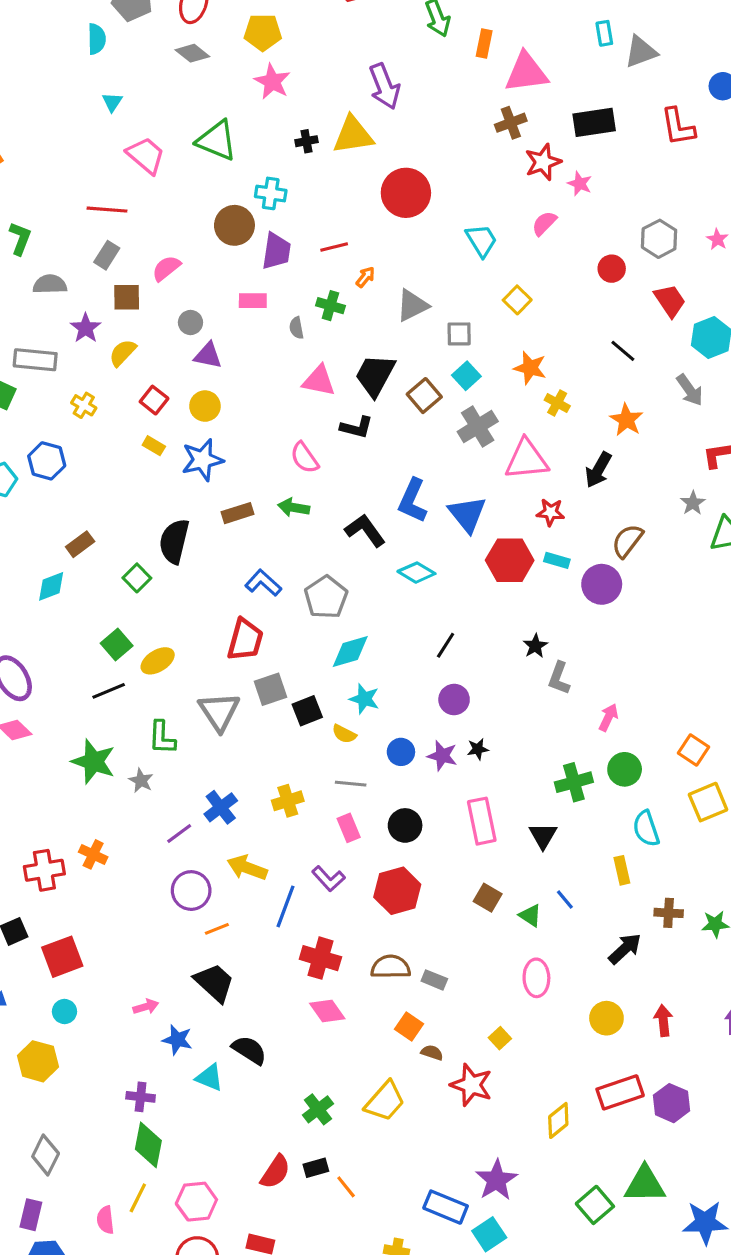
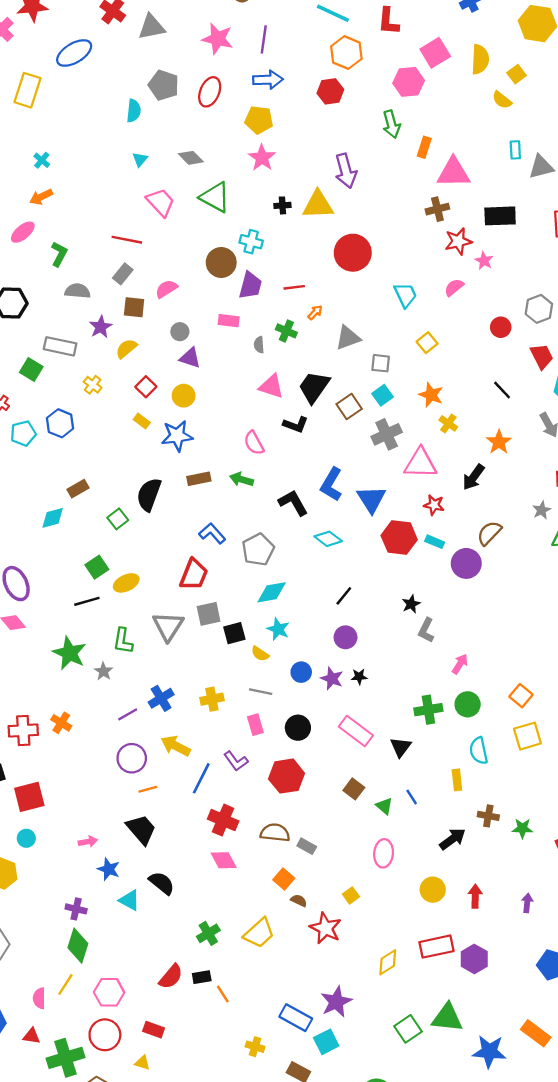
gray diamond: (192, 53) -> (191, 158), moved
pink rectangle: (482, 821) -> (356, 731), turned -48

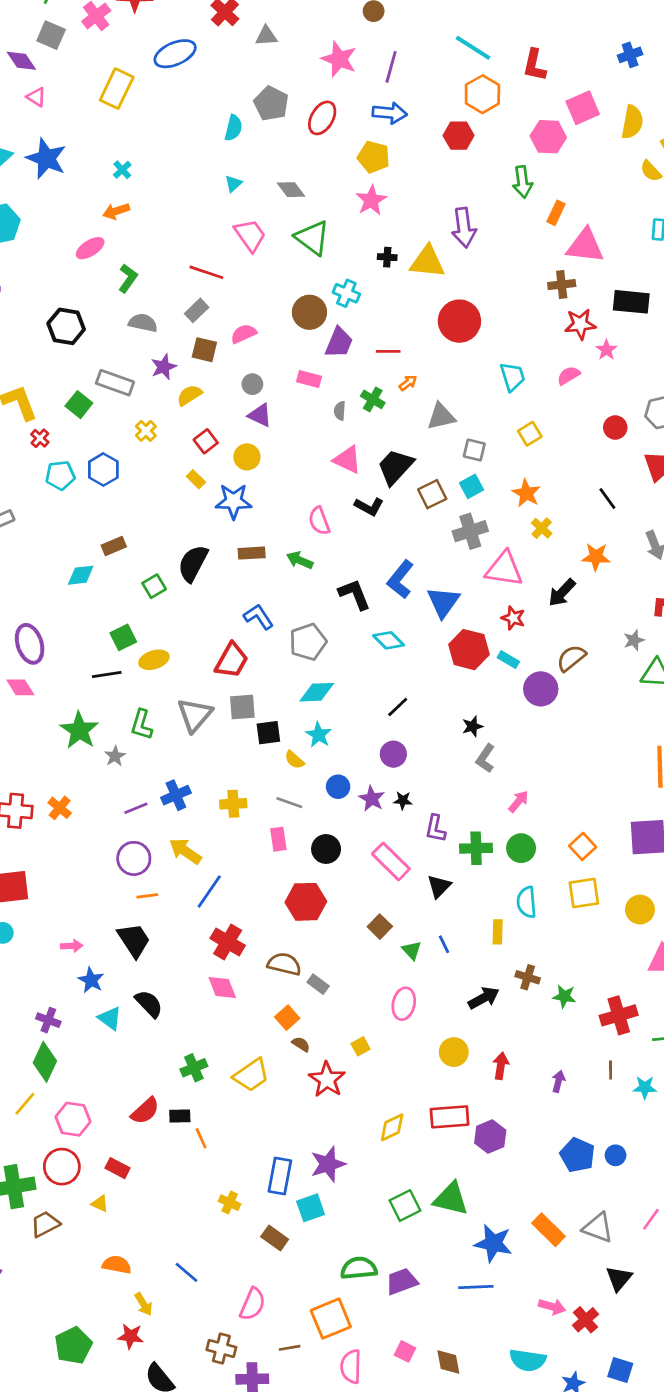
gray triangle: (152, 27) -> (266, 36), size x0.7
orange star: (499, 442) -> (596, 557), turned 30
purple L-shape: (236, 761) -> (435, 829), moved, turned 40
blue rectangle: (296, 1018) -> (280, 1176), turned 64

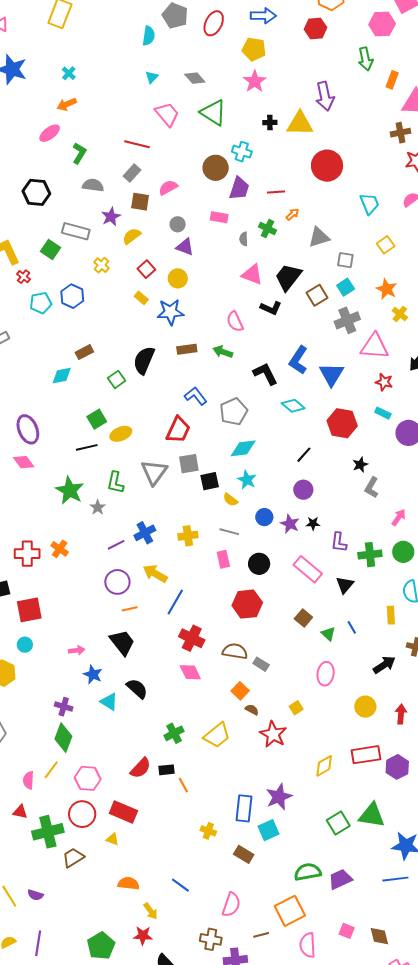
red hexagon: (469, 650) -> (342, 423), moved
red rectangle: (118, 1168) -> (123, 812), size x1.5

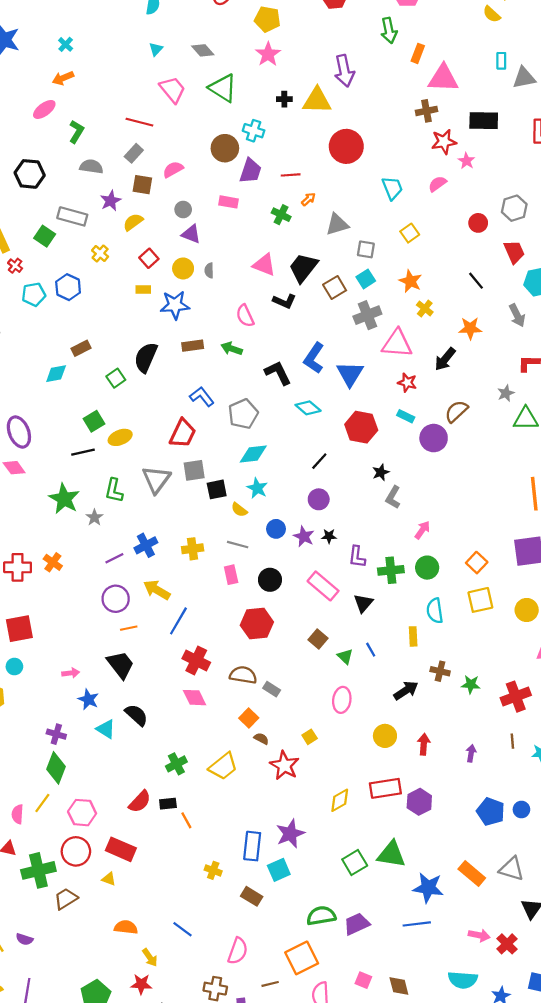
gray semicircle: (244, 239) -> (209, 270), moved
yellow rectangle: (141, 298) -> (143, 290), turned -40

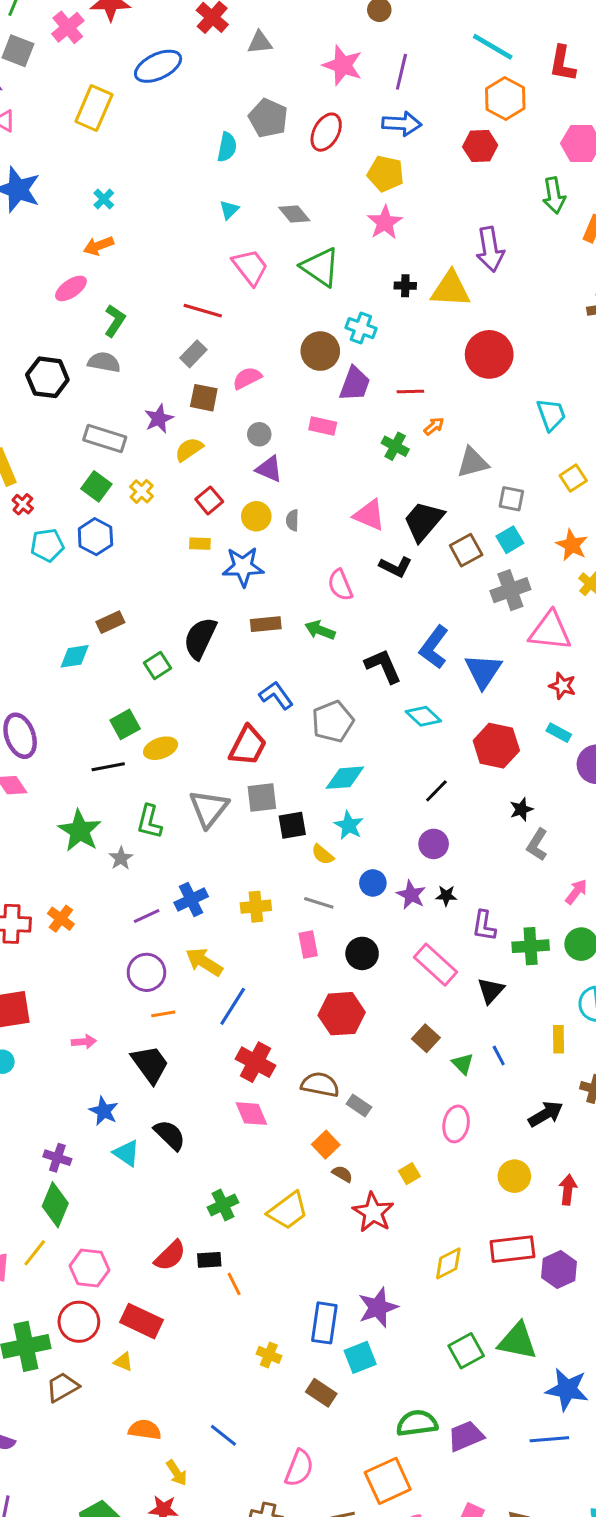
gray semicircle: (91, 167) -> (104, 362), moved
green square: (45, 236) -> (96, 486), moved
pink arrow: (71, 673) -> (84, 1042), moved

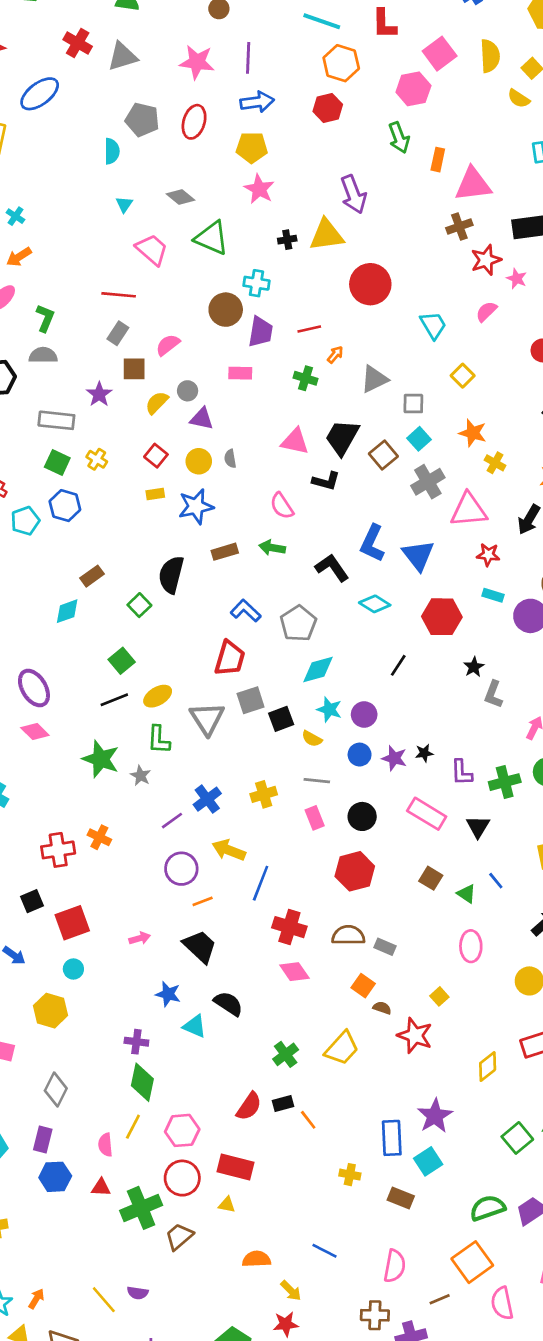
gray triangle: (260, 42) -> (122, 56), size x1.4
yellow semicircle: (189, 449) -> (157, 403), moved
yellow ellipse: (161, 748) -> (158, 696), moved
purple circle: (434, 844) -> (364, 714), moved

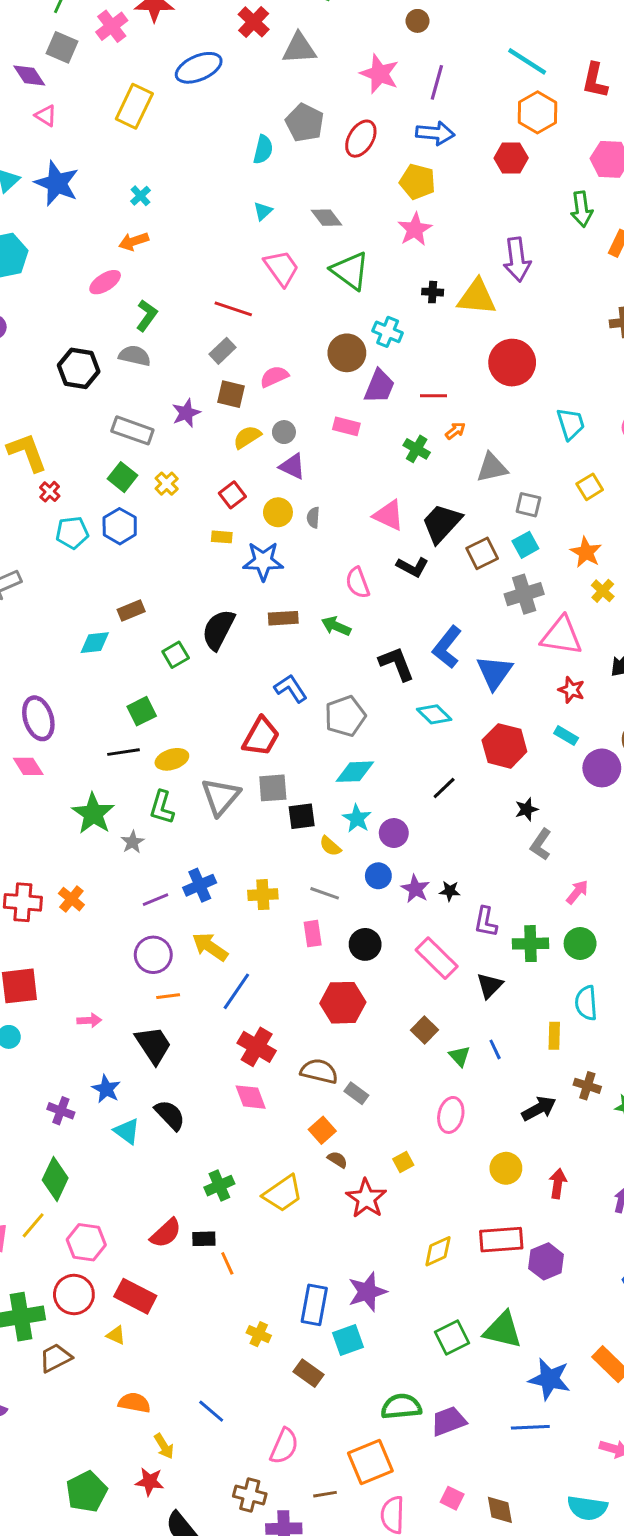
purple cross: (136, 1042) -> (61, 1111), moved

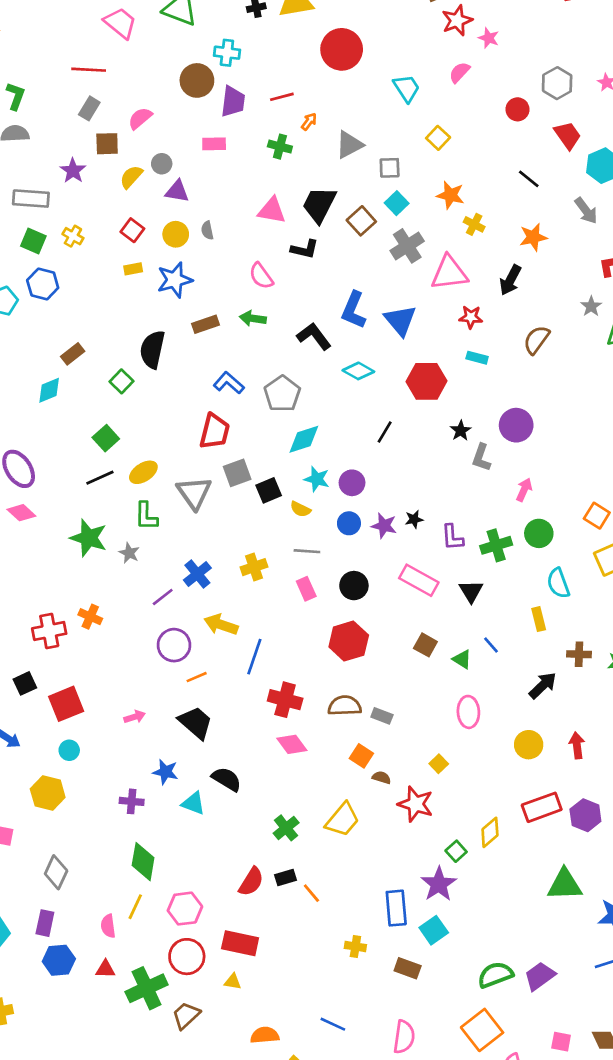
purple circle: (602, 768) -> (516, 425), moved
green square: (452, 1337) -> (456, 851), moved, size x0.7

